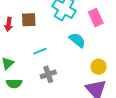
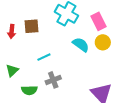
yellow circle: (99, 67) -> (103, 42), moved
green semicircle: (14, 83) -> (29, 90), moved

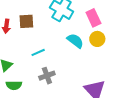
green semicircle: (29, 90) -> (14, 85), moved

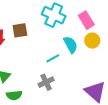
cyan semicircle: (75, 41) -> (71, 45), turned 30
cyan line: (38, 52) -> (53, 58), moved

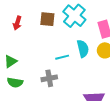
brown square: (20, 30) -> (47, 19), moved

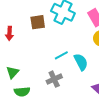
cyan semicircle: (83, 49) -> (81, 62), moved

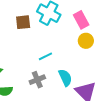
cyan semicircle: (81, 62) -> (65, 78), moved

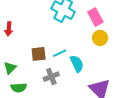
brown square: (23, 22) -> (39, 54), moved
cyan semicircle: (65, 78) -> (77, 64), moved

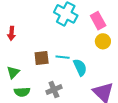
cyan line: (60, 53) -> (63, 57), turned 32
gray cross: (51, 77) -> (54, 90), moved

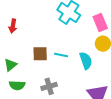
cyan semicircle: (80, 67) -> (86, 61), moved

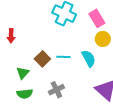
brown square: (40, 54) -> (42, 59), turned -35
green triangle: (10, 65) -> (23, 73), moved

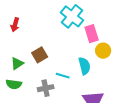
pink rectangle: (97, 18) -> (92, 34), moved
cyan line: (63, 57) -> (63, 76), moved

